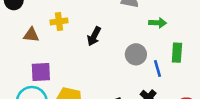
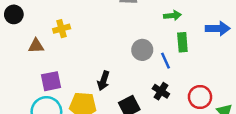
green arrow: (158, 23) -> (172, 15), moved
black arrow: (94, 36) -> (103, 81), moved

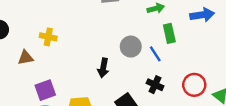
yellow cross: (62, 29) -> (48, 37), turned 35
black arrow: (103, 81) -> (103, 68), moved

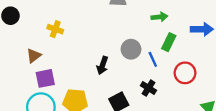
green rectangle: (169, 33) -> (169, 42), turned 30
brown triangle: (26, 58) -> (34, 56), moved, turned -35
red circle: (194, 85) -> (185, 73), moved

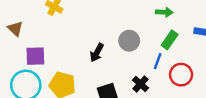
brown triangle: (34, 56) -> (15, 29), moved, turned -49
blue line: (153, 59) -> (158, 61), moved, turned 35

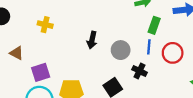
gray circle: (129, 41) -> (121, 50), moved
black arrow: (97, 53) -> (92, 40), moved

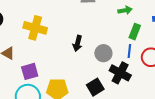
yellow cross: (45, 25) -> (35, 28), size x1.6
black cross: (139, 71) -> (120, 73), size x1.5

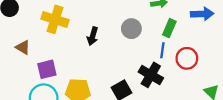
black arrow: (78, 43) -> (93, 36), moved
gray circle: (103, 53) -> (131, 29), moved

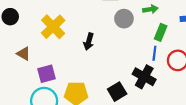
yellow cross: (55, 19) -> (53, 27), turned 30
gray circle: (131, 29) -> (124, 19), moved

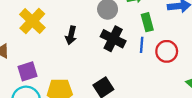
green rectangle: (161, 32) -> (147, 22), turned -35
black cross: (144, 77) -> (113, 39), moved

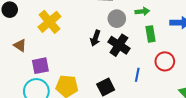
black arrow: (71, 35) -> (95, 38), moved
blue line: (142, 45) -> (137, 75), moved

